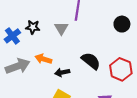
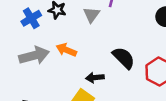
black arrow: (62, 72) -> (95, 78), moved

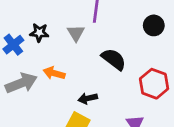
black semicircle: (124, 58) -> (114, 59), moved

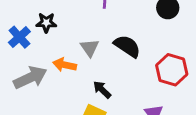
gray triangle: (76, 33) -> (90, 48), moved
black arrow: (88, 98) -> (102, 90), turned 60

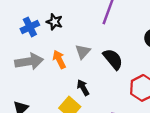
orange arrow: (65, 65) -> (59, 59), turned 36

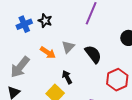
orange arrow: (59, 59) -> (48, 53), turned 147
gray arrow: (29, 62) -> (20, 67), moved, turned 135

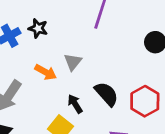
black semicircle: (93, 54) -> (106, 94), moved

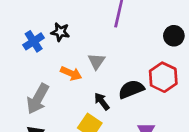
black semicircle: (106, 94) -> (131, 89), turned -65
red hexagon: (145, 101) -> (163, 77), moved

